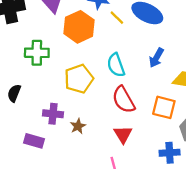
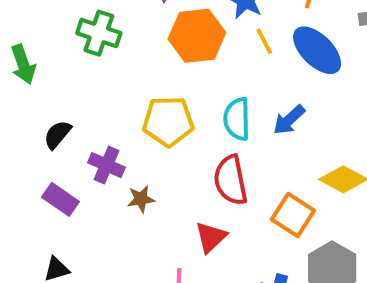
green cross: (37, 53) -> (99, 33), moved
blue arrow: (156, 58) -> (289, 120), moved
black semicircle: (14, 93) -> (57, 135), moved

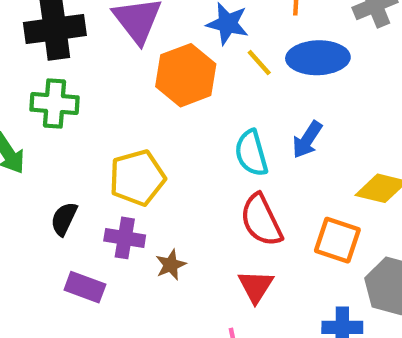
green cross: (99, 33) -> (54, 104), moved
blue ellipse: (317, 50) -> (318, 58), turned -32
yellow pentagon: (168, 121) -> (137, 178), moved

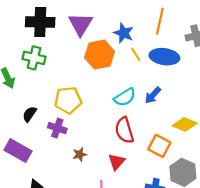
cyan semicircle: (251, 153) -> (125, 97), turned -115
brown star: (171, 265) -> (80, 154), moved
purple rectangle: (85, 287) -> (18, 151), moved, size x1.4

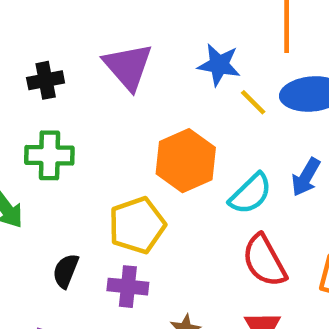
black cross: (40, 22) -> (46, 80), size x0.6
orange hexagon: (99, 55) -> (186, 161), moved

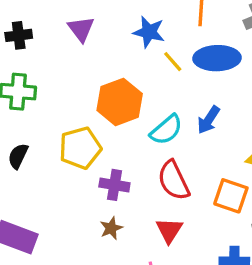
purple triangle: (128, 66) -> (81, 29), size x0.7
black semicircle: (66, 271) -> (18, 156), moved
purple cross: (128, 287) -> (114, 185), moved

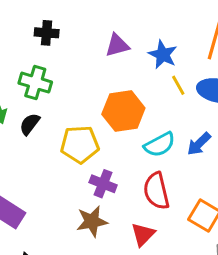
purple triangle: (81, 29) -> (117, 45), moved, turned 40
black semicircle: (18, 156) -> (30, 124), moved
brown star: (111, 228) -> (92, 221), size x1.5

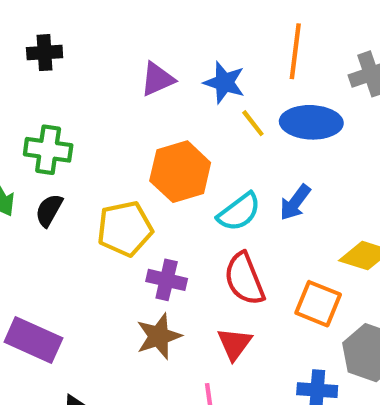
black cross: (47, 33) -> (45, 53), moved

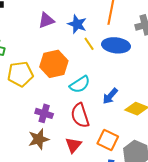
blue arrow: (295, 202) -> (110, 96), moved
yellow pentagon: (125, 229) -> (20, 74), moved
orange square: (318, 304) -> (108, 140), moved

